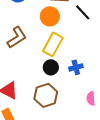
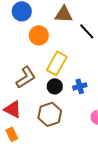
orange circle: (50, 16) -> (39, 35), moved
brown L-shape: (17, 37) -> (26, 77), moved

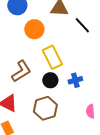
yellow rectangle: (57, 63) -> (52, 57), turned -55

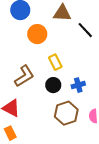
yellow rectangle: (52, 57) -> (55, 62), size x0.7
brown hexagon: (45, 108) -> (66, 113), moved

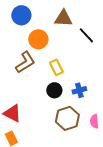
brown L-shape: (24, 76) -> (25, 62), moved

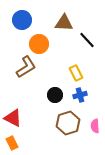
yellow rectangle: (56, 67) -> (76, 73), moved

